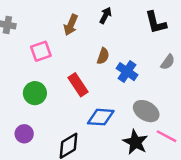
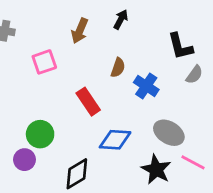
black L-shape: (156, 23) -> (180, 46), moved
green circle: (35, 93) -> (40, 134), moved

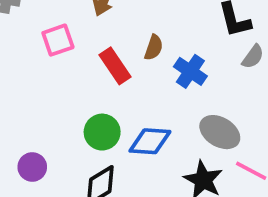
red rectangle: (88, 102) -> (115, 66), moved
green circle: (40, 134) -> (102, 132), moved

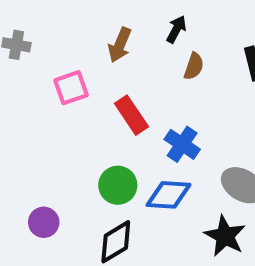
brown semicircle: (154, 47) -> (194, 66), moved
blue cross: (190, 71) -> (182, 144), moved

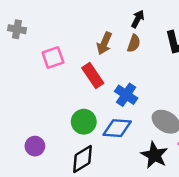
black arrow: (176, 29) -> (138, 19), moved
brown arrow: (120, 45) -> (104, 43), moved

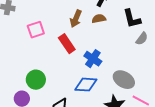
brown semicircle: (134, 43) -> (99, 19), turned -120
green circle: (84, 122) -> (36, 80), moved

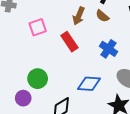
brown semicircle: (99, 19) -> (102, 16), turned -128
blue cross: (93, 59) -> (108, 49), moved

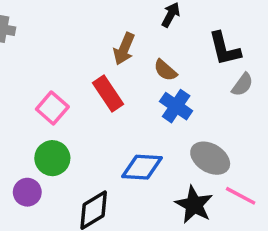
brown semicircle: (102, 16) -> (165, 70), moved
pink square: (38, 27) -> (52, 108), moved, turned -30

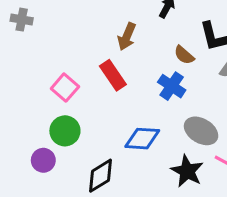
brown semicircle: (165, 70) -> (184, 55), moved

